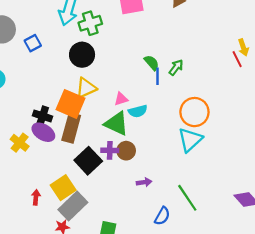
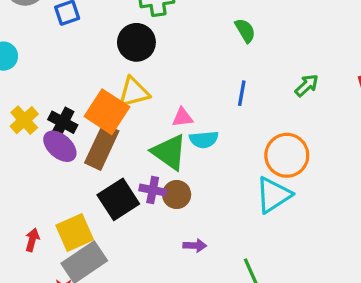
green semicircle: (152, 63) -> (245, 30), moved
green arrow: (176, 67) -> (307, 85), moved
yellow cross: (20, 143) -> (24, 120), moved

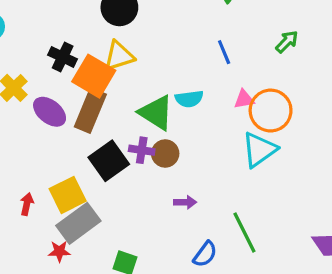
blue line: (242, 93) -> (224, 52), turned -30
pink triangle: (182, 117) -> (244, 99), moved
black cross: (63, 122) -> (63, 57), moved

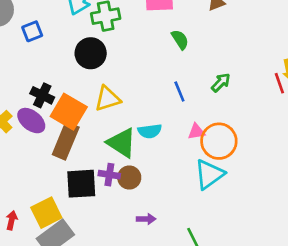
green arrow: (287, 42) -> (221, 83), moved
yellow triangle: (119, 56) -> (107, 99), moved
purple ellipse: (50, 112) -> (31, 121), moved
black square: (109, 161) -> (81, 184), turned 32

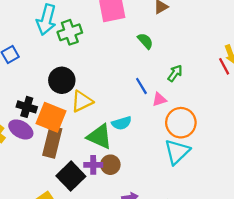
green semicircle: (180, 40) -> (145, 41), moved
black circle: (91, 53) -> (62, 80), moved
pink triangle: (196, 132) -> (159, 99), moved
black square: (81, 184) -> (71, 176), turned -32

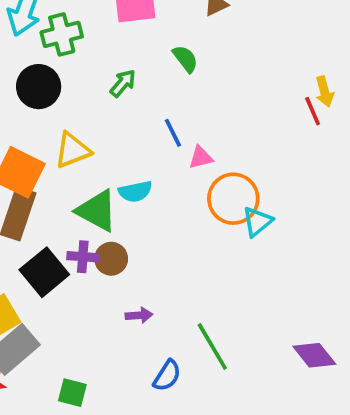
green arrow: (175, 73) -> (123, 83), moved
black circle: (62, 80) -> (39, 87), moved
cyan triangle: (177, 152) -> (257, 222), moved, size x0.7

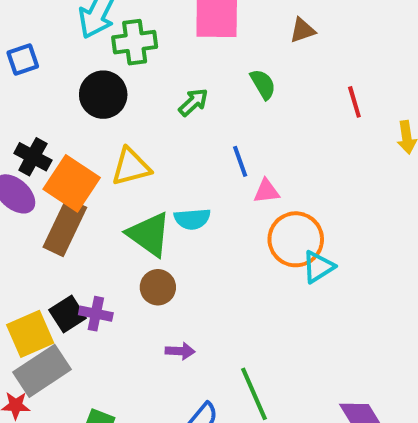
red line: (313, 111) -> (354, 102), moved
purple cross: (83, 257) -> (96, 314), moved
black square: (44, 272) -> (68, 314), moved, size x0.7

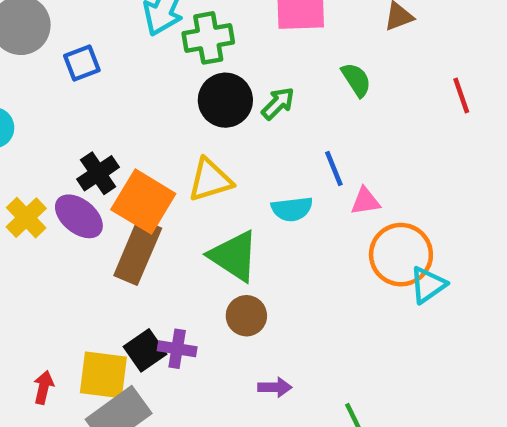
black circle: (103, 95) -> (225, 100), moved
black cross: (33, 157) -> (98, 173), turned 30
cyan semicircle: (192, 219) -> (292, 209), moved
yellow square: (30, 334) -> (103, 375), turned 33

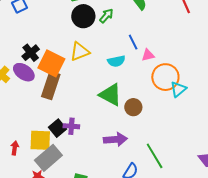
green triangle: (234, 256) -> (110, 95), moved
brown circle: (246, 316) -> (133, 107), moved
purple arrow: (275, 387) -> (115, 139), size x1.6

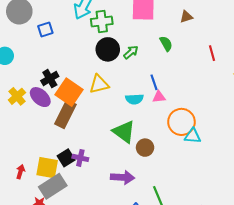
pink triangle: (148, 55) -> (159, 97), moved
cyan triangle: (178, 89) -> (193, 136), turned 36

